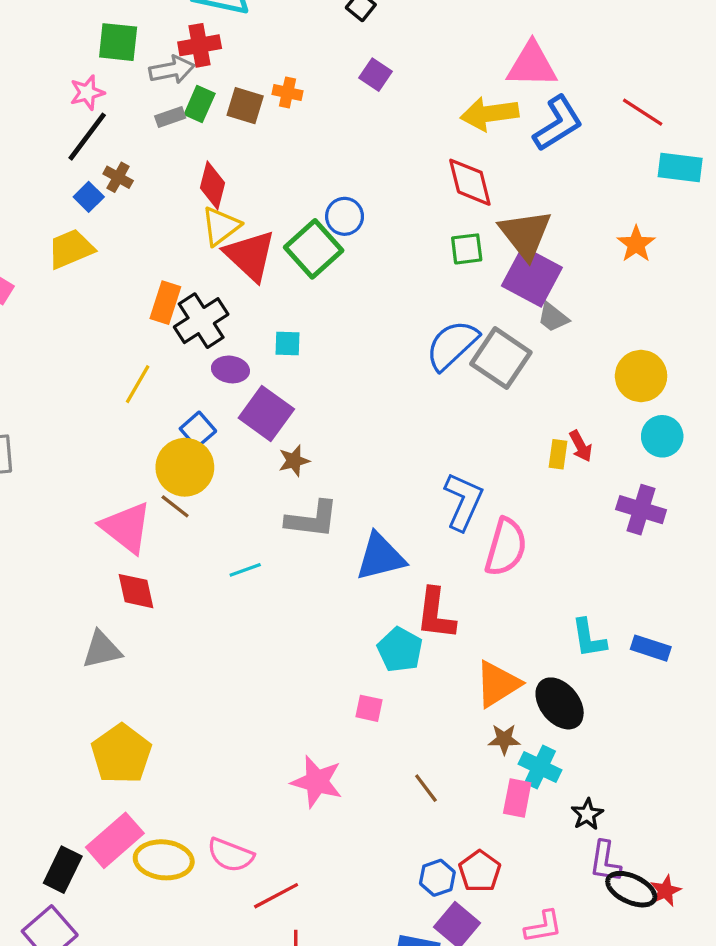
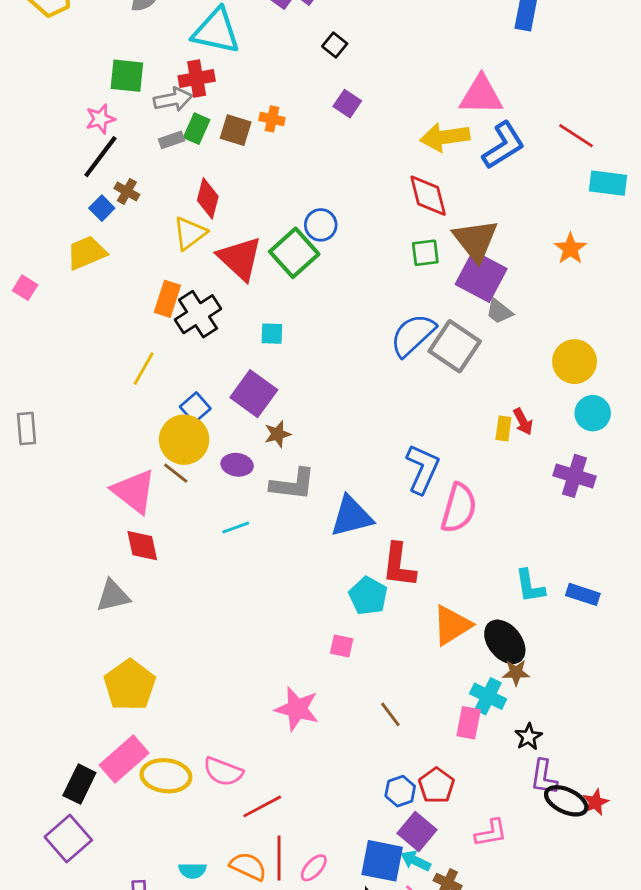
yellow triangle: (221, 226) -> (190, 233), moved
purple ellipse: (230, 369) -> (237, 465), moved
brown star: (504, 739) -> (516, 673), moved

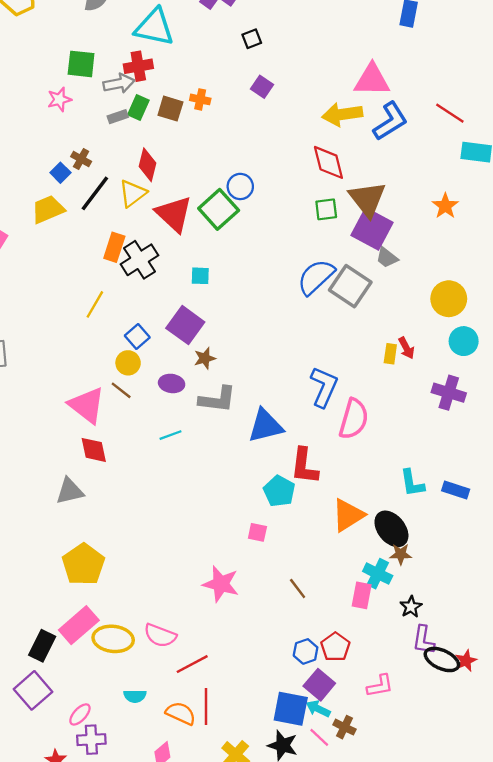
black square: (335, 45) -> (252, 39), turned 30
black line: (100, 157) -> (95, 193), moved
yellow circle: (184, 440) -> (128, 363), size x0.6
pink ellipse: (314, 868) -> (80, 714), moved
cyan semicircle: (192, 871) -> (135, 696), moved

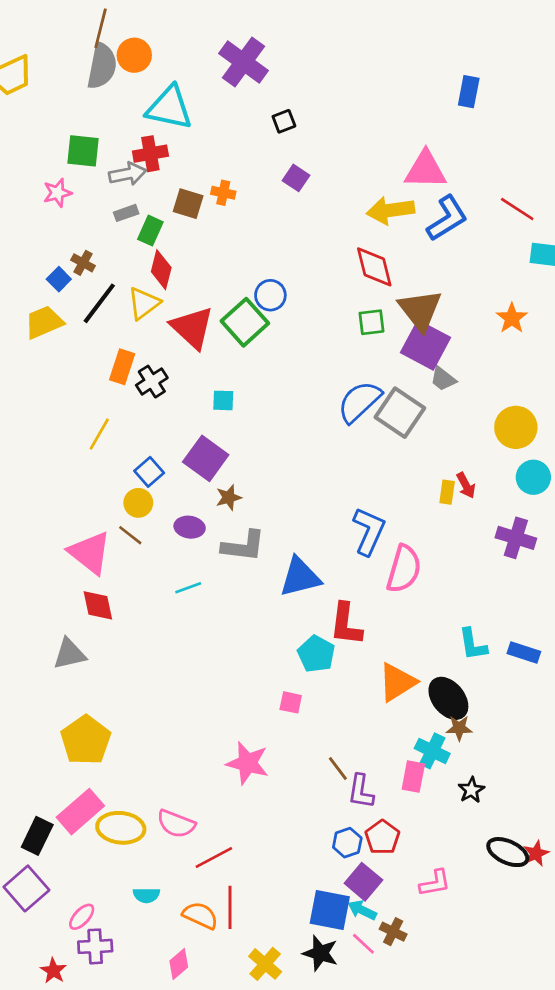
green rectangle: (138, 107) -> (150, 231), moved
black cross: (139, 260) -> (152, 382), size x0.7
purple L-shape: (424, 640) -> (361, 791), moved

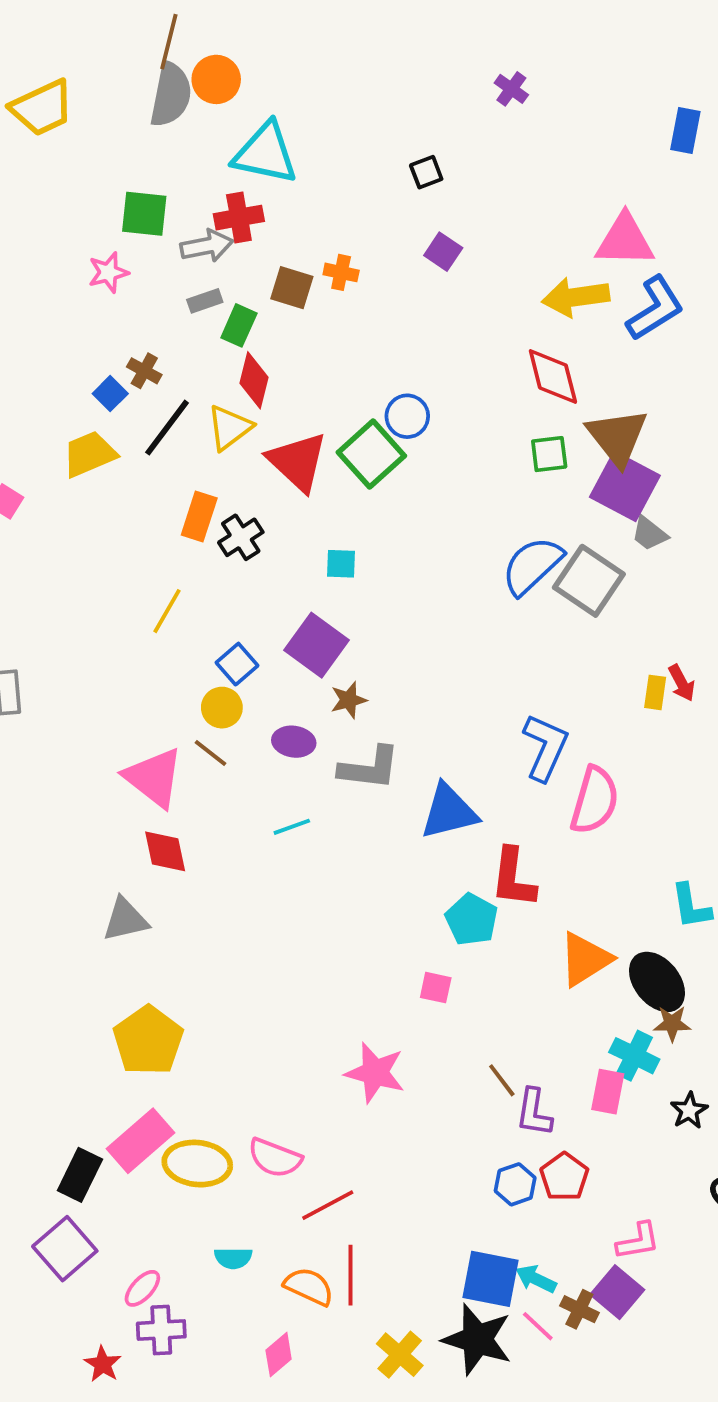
purple cross: (243, 62) -> (511, 89), moved, size x0.5
purple square: (363, 882) -> (617, 1292), moved
black star: (320, 953) -> (477, 1339), size x1.4

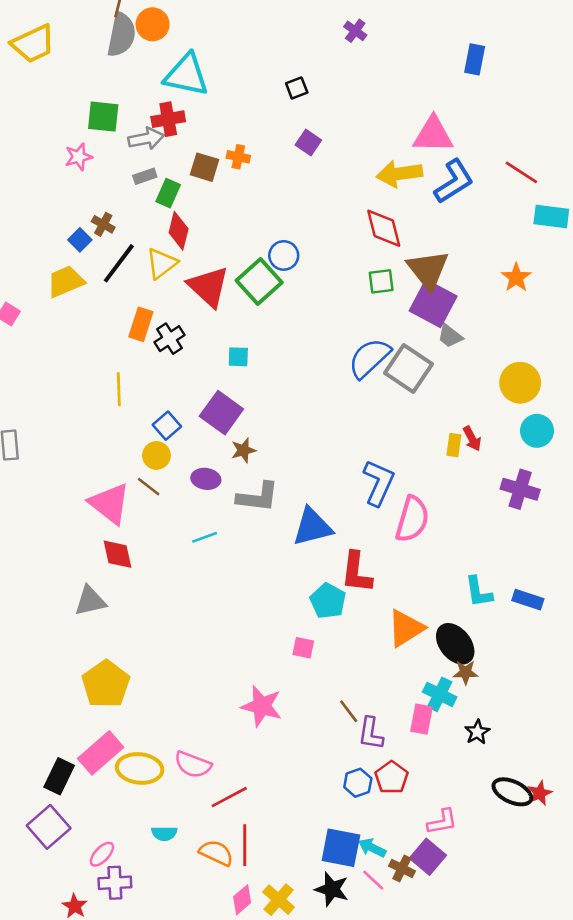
yellow line: (167, 611) -> (119, 389), turned -32
black star: (477, 1339) -> (332, 889), size x0.7
pink diamond: (279, 1355) -> (242, 900), moved

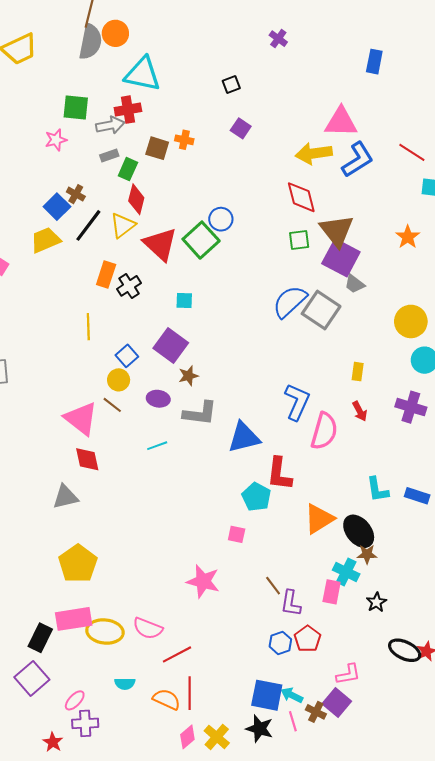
blue square: (80, 240) -> (57, 207), size x1.4
red arrow: (472, 439) -> (360, 411), moved
pink rectangle: (101, 753) -> (74, 619), turned 32
pink line: (373, 880) -> (293, 721), turned 30

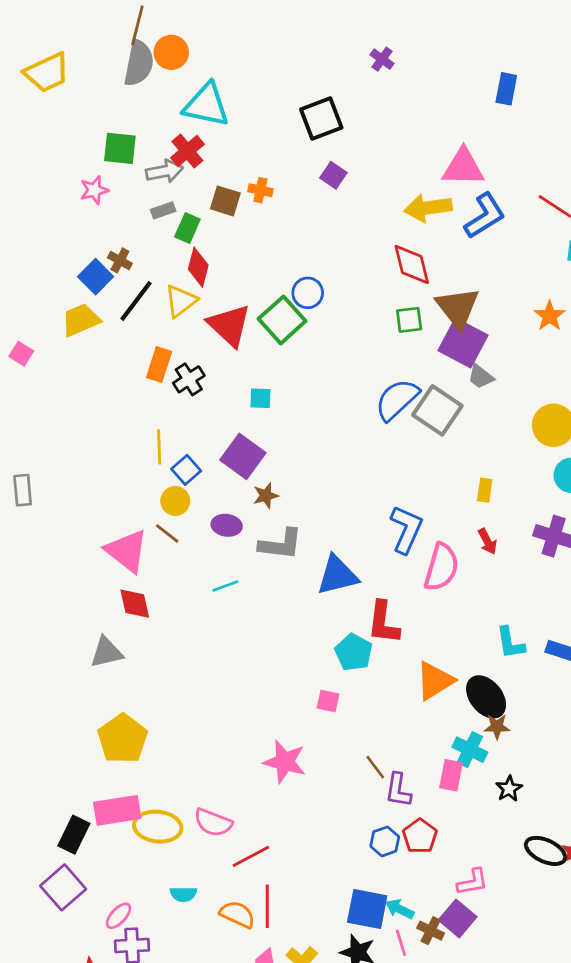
black square: (231, 84) -> (321, 119), size x1.8
red cross: (128, 110) -> (187, 151), turned -30
yellow line: (88, 327) -> (159, 447), moved

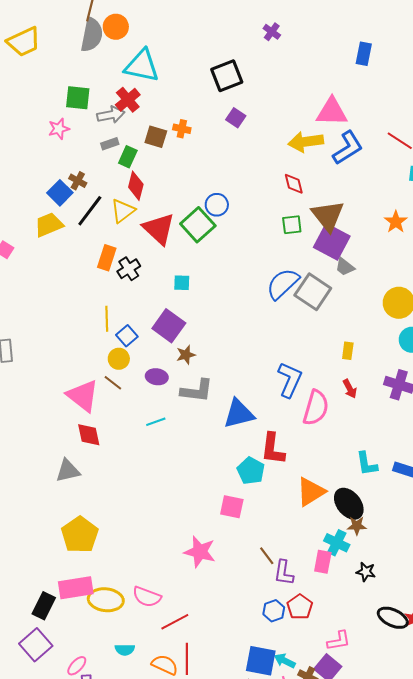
red diamond: (412, 264) -> (294, 184), size x0.7
pink square: (328, 701) -> (232, 507), size x1.4
black star: (509, 789) -> (366, 572), turned -30

